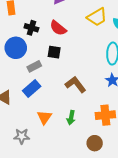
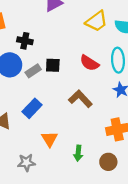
red semicircle: (58, 28) -> (89, 63), moved
gray rectangle: (34, 66) -> (33, 71), moved
green arrow: (71, 118) -> (78, 153), moved

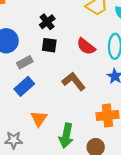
black cross: (25, 41) -> (47, 22), moved, turned 35
gray rectangle: (33, 71) -> (25, 62), moved
green arrow: (78, 153) -> (66, 136), size x1.5

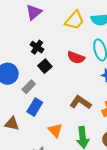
black square: (49, 45) -> (45, 66), turned -32
brown L-shape: (74, 81) -> (81, 102), moved

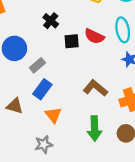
black square: (45, 66) -> (72, 41), moved, turned 32
orange triangle: (55, 130) -> (53, 115), moved

